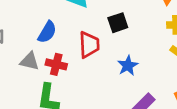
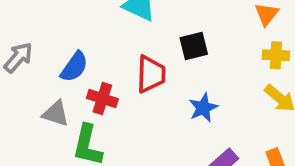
blue semicircle: (47, 32) -> (74, 67), moved
gray triangle: (30, 61) -> (56, 114), moved

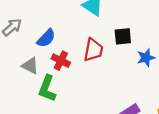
blue star: (203, 108) -> (146, 58), moved

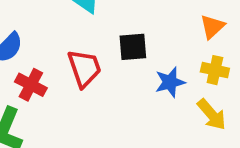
red trapezoid: (93, 50) -> (84, 68), turned -30

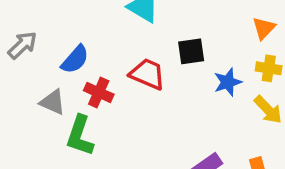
red trapezoid: (84, 68) -> (147, 74), turned -45

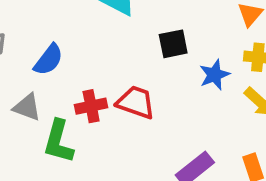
red trapezoid: (147, 74) -> (136, 102), moved
red cross: (99, 92) -> (91, 106), moved, turned -32

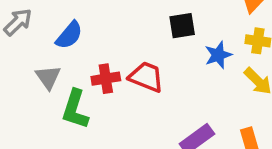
gray triangle: (27, 107) -> (48, 77), turned 32

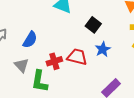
black square: (182, 26) -> (93, 25), turned -35
blue star: (218, 55) -> (103, 49), moved

